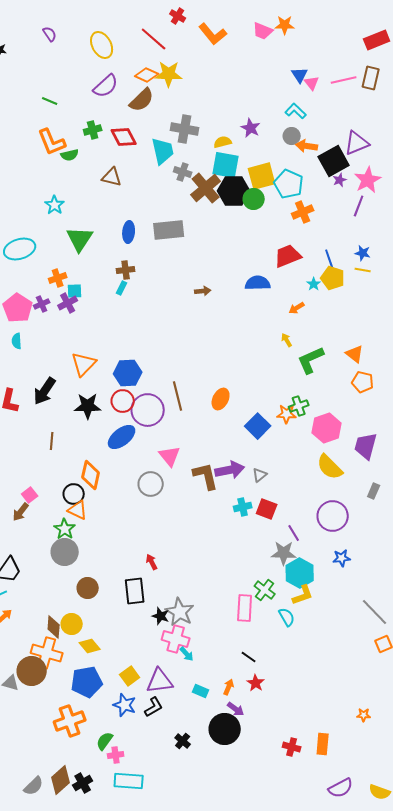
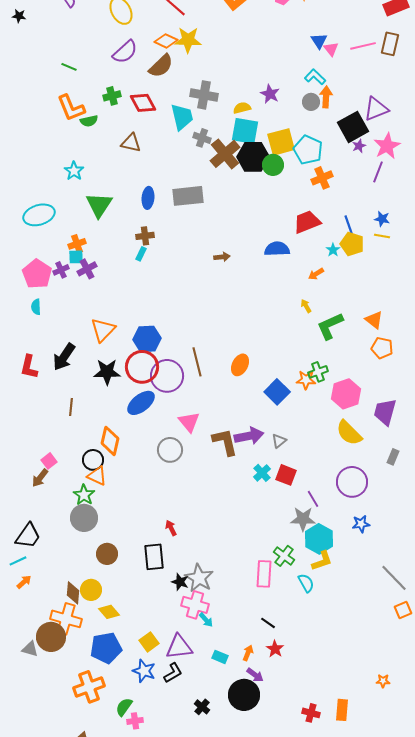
orange arrow: (307, 146) -> (326, 97), moved, turned 85
cyan square: (75, 291) -> (76, 257), moved
red circle: (123, 401) -> (142, 367), size x1.4
cyan cross: (243, 507) -> (262, 473), turned -30

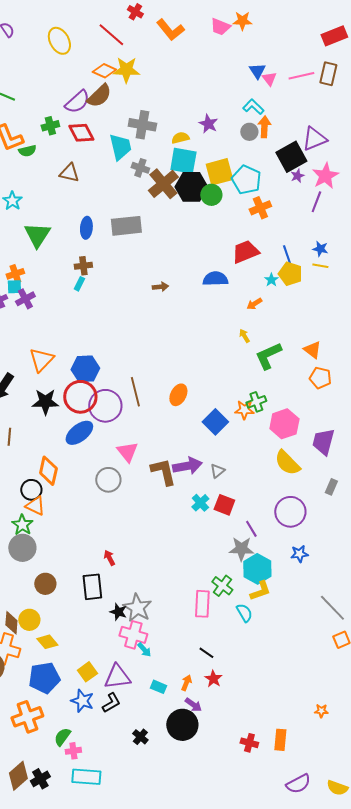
purple semicircle: (125, 52) -> (77, 102), moved

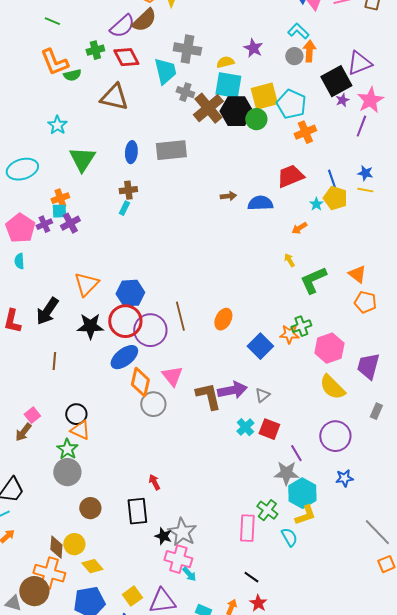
brown triangle: (69, 173) -> (114, 97), size x1.4
brown arrow: (160, 287) -> (228, 196), moved
orange diamond: (48, 471) -> (140, 382), moved

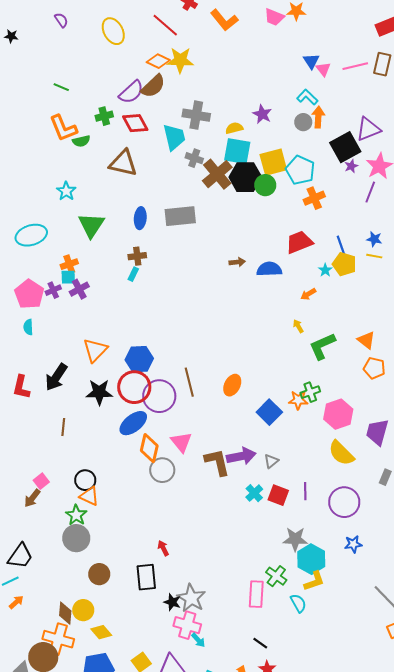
purple line: (296, 453) -> (305, 491), moved, turned 30

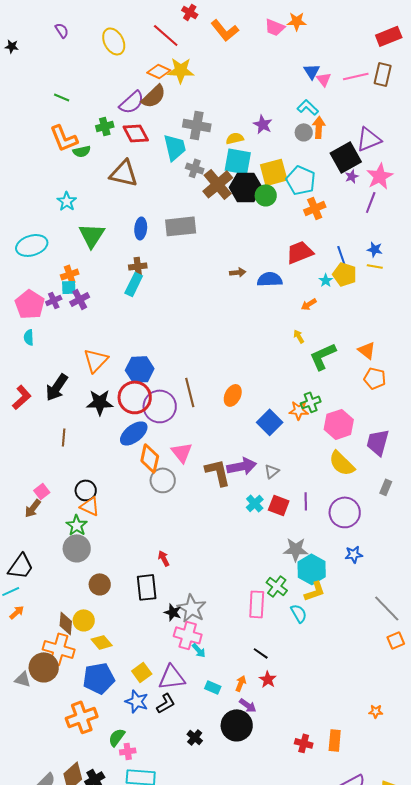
cyan rectangle: (133, 274) -> (134, 284), size x1.6
red L-shape: (21, 387) -> (22, 397), turned -145

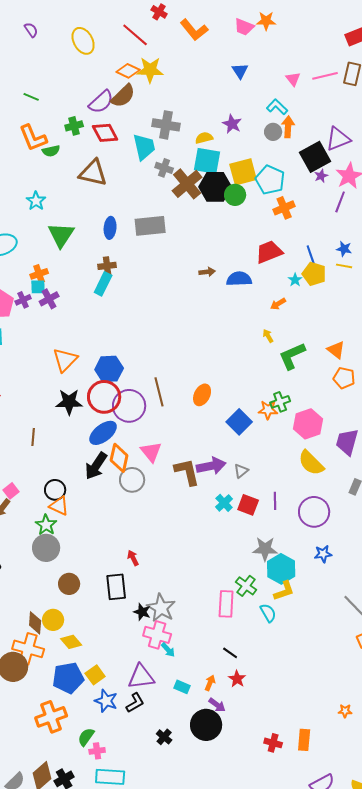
blue triangle: (312, 71) -> (240, 71), moved
black arrow: (57, 387) -> (96, 466), moved
yellow square: (142, 672) -> (95, 675), moved

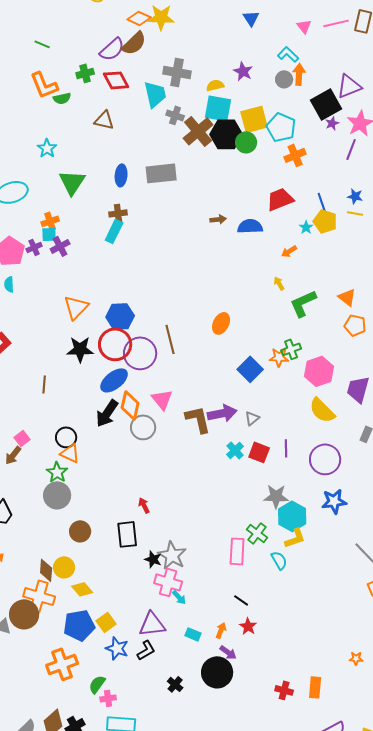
brown triangle: (93, 173) -> (104, 120), size x0.7
orange ellipse: (202, 395) -> (221, 323), moved
blue star: (323, 554) -> (334, 501), size x1.4

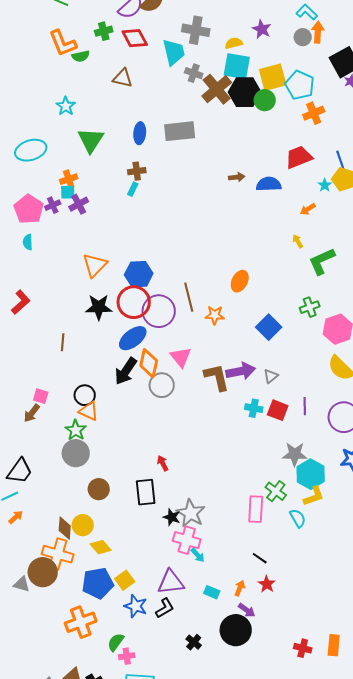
cyan rectangle: (114, 231) -> (133, 189), size x0.6
orange star: (279, 357) -> (215, 315), moved
pink square: (22, 438) -> (41, 396), turned -35
cyan cross: (235, 450) -> (254, 408), turned -36

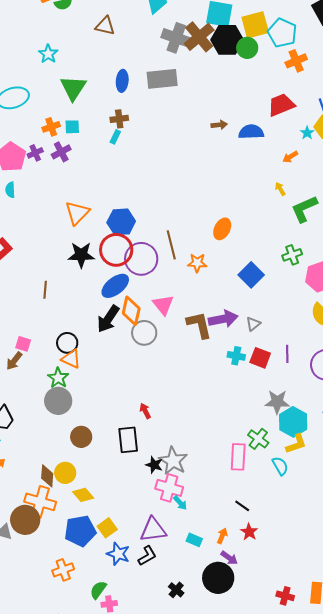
gray cross: (194, 73) -> (176, 38), moved, size x1.6
cyan square: (68, 192) -> (72, 127), moved
orange cross: (81, 622) -> (63, 570), size x0.7

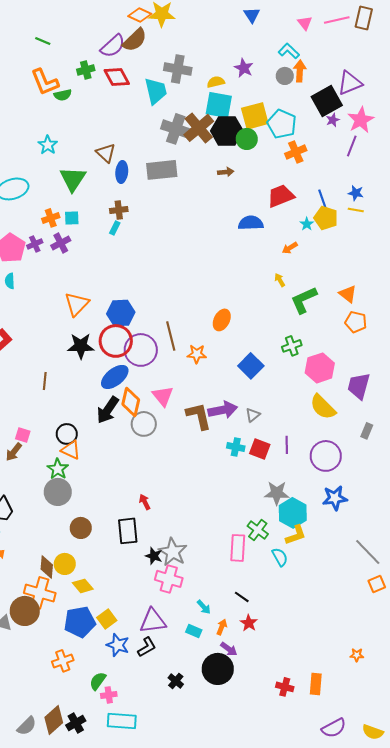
brown triangle: (105, 26) -> (106, 153), moved, turned 30
brown arrow: (219, 125) -> (226, 172), moved
cyan arrow: (180, 503) -> (204, 607), moved

